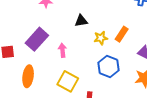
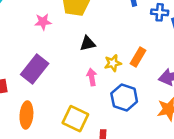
pink arrow: (62, 50) -> (92, 77), moved

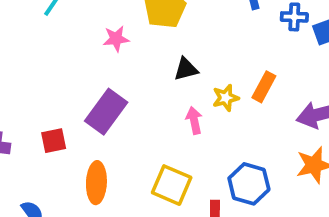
blue hexagon: (124, 97) -> (249, 184), moved

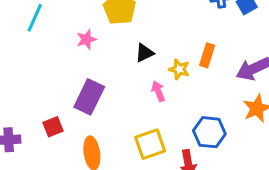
yellow star: (226, 98) -> (179, 69), turned -30
yellow square: (172, 185) -> (150, 144), turned -32

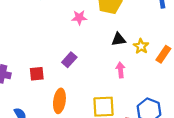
yellow star: (179, 69) -> (141, 46), moved
purple rectangle: (89, 97) -> (69, 60), size x0.6

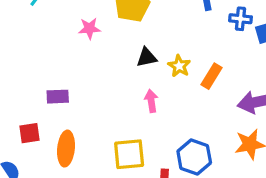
purple rectangle: (69, 60) -> (58, 97), moved, turned 48
red square: (37, 74) -> (29, 133), moved

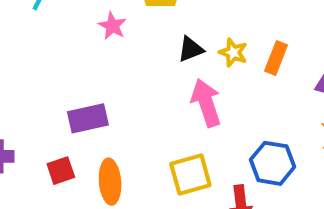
pink star: (89, 28) -> (112, 26), turned -30
purple rectangle: (58, 97) -> (88, 118), size x1.4
pink arrow: (151, 101) -> (206, 103), size x1.6

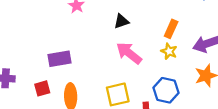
yellow star: (233, 53) -> (169, 51), moved
pink arrow: (206, 103) -> (129, 53), turned -36

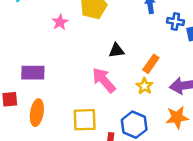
black triangle: (121, 21) -> (116, 50), moved

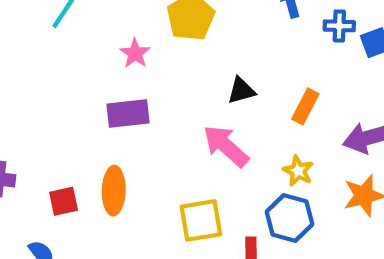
purple rectangle: (33, 73) -> (128, 113), moved
yellow star: (145, 86) -> (298, 171), moved
orange ellipse: (37, 113) -> (114, 191), moved

